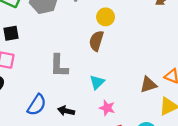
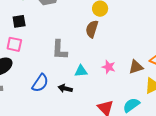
cyan triangle: (97, 82) -> (81, 71), moved, turned 40
pink star: (107, 108) -> (109, 67), moved

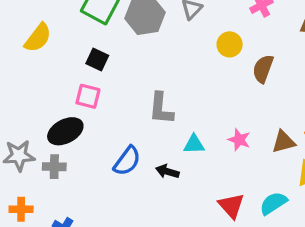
black square: (19, 21) -> (97, 59), turned 32
brown semicircle: (92, 29) -> (263, 69), moved

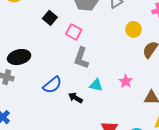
pink square: (88, 96) -> (74, 32), moved
pink star: (239, 140) -> (126, 81), moved

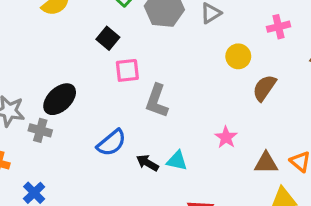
pink square: (74, 32) -> (127, 70), moved, turned -35
black ellipse: (19, 57) -> (60, 99), turned -30
cyan triangle: (96, 85) -> (177, 161), moved

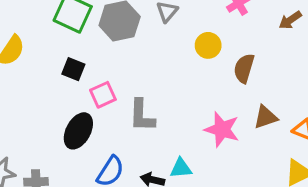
black ellipse: (60, 99) -> (78, 131), moved
pink star: (226, 137) -> (222, 129), size x1.5
brown triangle: (266, 163) -> (266, 117), moved

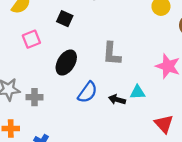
pink square: (103, 95) -> (31, 39), moved

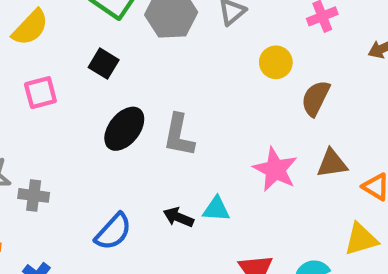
black ellipse: (66, 63) -> (124, 129), moved
blue semicircle: (88, 92) -> (113, 232), moved

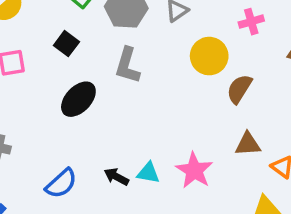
yellow circle: (276, 62) -> (209, 56), size x1.4
gray L-shape: (179, 135) -> (127, 65), moved
pink star: (275, 169) -> (194, 170), moved

